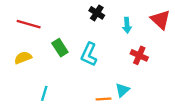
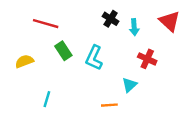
black cross: (97, 13) -> (111, 19), moved
red line: (29, 24) -> (46, 24), moved
cyan triangle: (122, 90) -> (129, 85), moved

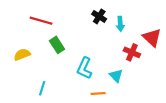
red triangle: (170, 21) -> (152, 38), moved
cyan L-shape: (94, 58) -> (84, 68), moved
cyan triangle: (129, 85) -> (116, 76), turned -32

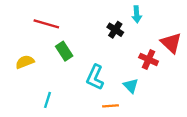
black cross: (99, 16) -> (115, 30), moved
cyan arrow: (120, 24) -> (137, 14), moved

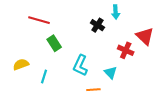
yellow semicircle: (25, 62) -> (21, 64), moved
cyan line: (47, 100) -> (44, 77), moved

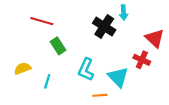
black cross: (97, 25) -> (104, 27), size x1.5
red cross: (126, 50) -> (142, 60), moved
cyan triangle: (111, 73) -> (118, 77), size x1.5

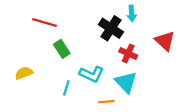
red cross: (142, 60) -> (128, 53), moved
cyan L-shape: (86, 70) -> (91, 74), turned -90
cyan line: (47, 81) -> (66, 88), moved

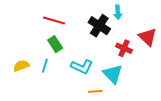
red line: (44, 23) -> (54, 21), moved
red cross: (128, 53) -> (124, 48), moved
cyan line: (66, 88) -> (45, 66), moved

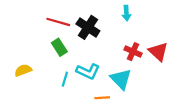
black cross: (99, 26) -> (88, 27), moved
red triangle: (148, 37) -> (158, 52), moved
cyan line: (45, 66) -> (65, 79), moved

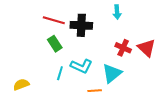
black cross: (88, 27) -> (81, 25), turned -30
yellow semicircle: (23, 70) -> (21, 84), moved
cyan triangle: (121, 79) -> (112, 73), turned 35

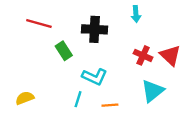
red line: (54, 20) -> (39, 23), moved
cyan line: (60, 73) -> (78, 99), moved
cyan triangle: (112, 73) -> (153, 91), moved

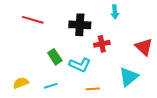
green rectangle: (64, 51) -> (55, 57), moved
red cross: (143, 55) -> (102, 44), moved, turned -35
cyan line: (78, 99) -> (51, 86), moved, turned 56

